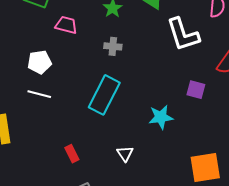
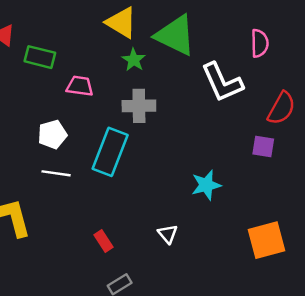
gray cross: (113, 46) -> (139, 106), size x1.5
purple square: (196, 90) -> (263, 147), moved
cyan rectangle: (104, 95) -> (110, 152), moved

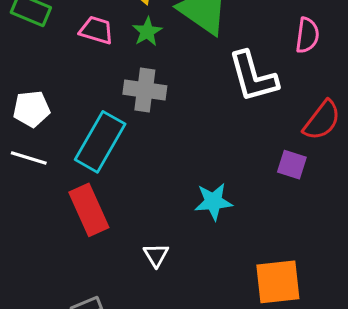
pink trapezoid: (80, 86) -> (96, 30), moved
red rectangle: (104, 241) -> (89, 210), moved, size x1.8

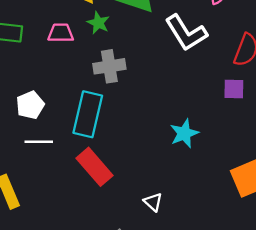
white triangle: (156, 255) -> (153, 202), moved

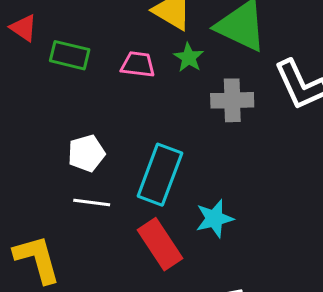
gray cross: (109, 66) -> (232, 100), moved
cyan star: (184, 133) -> (214, 219), moved

